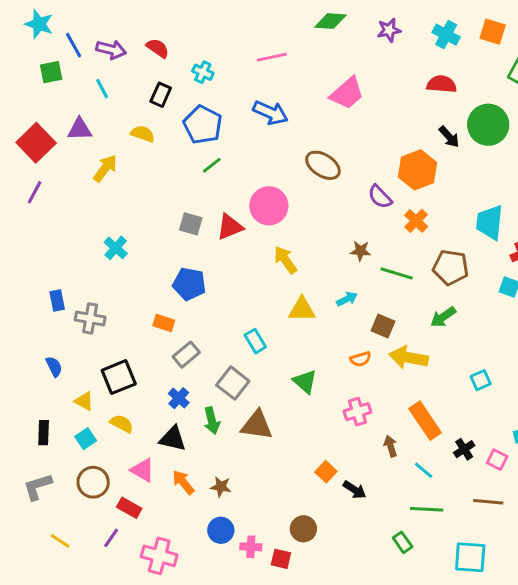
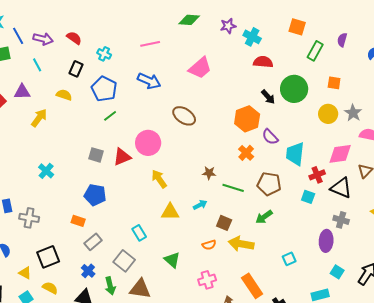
cyan cross: (446, 35) -> (252, 37), moved
purple semicircle: (380, 197) -> (270, 137), moved

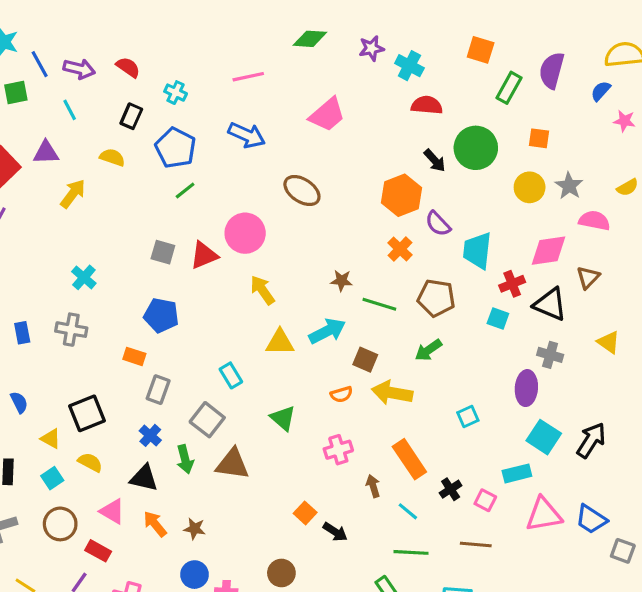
purple semicircle: (342, 40) -> (552, 70), size x1.6
cyan arrow: (200, 205) -> (327, 331), size x1.6
gray cross: (29, 218) -> (71, 330), moved
gray rectangle: (93, 242) -> (158, 390), turned -30
cyan square: (337, 272) -> (544, 437), size x1.5

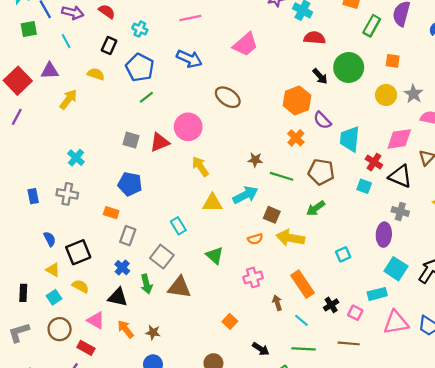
red cross: (512, 284) -> (374, 162), turned -35
blue semicircle: (19, 402) -> (50, 239), moved
black arrow: (335, 532) -> (261, 349), moved

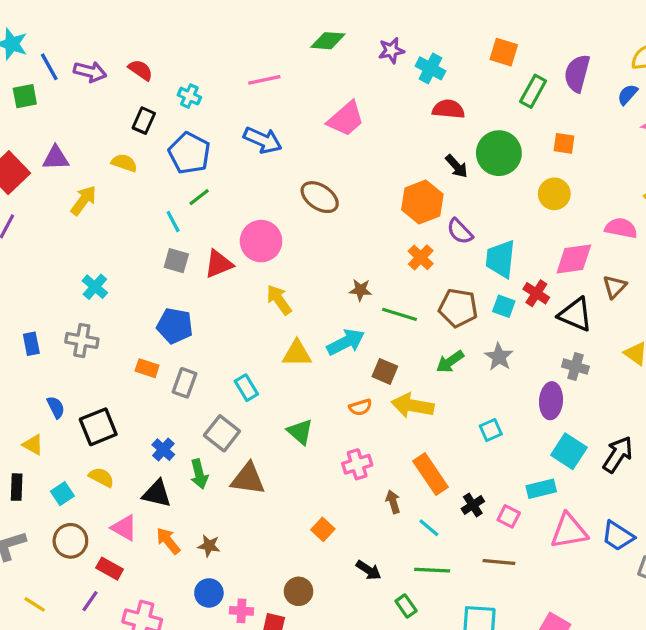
cyan line: (66, 41) -> (173, 222), moved
gray star: (414, 94) -> (499, 357), moved
cyan square: (364, 186) -> (504, 306), moved
gray rectangle: (128, 236) -> (184, 383), moved
yellow triangle: (53, 270) -> (33, 445), moved

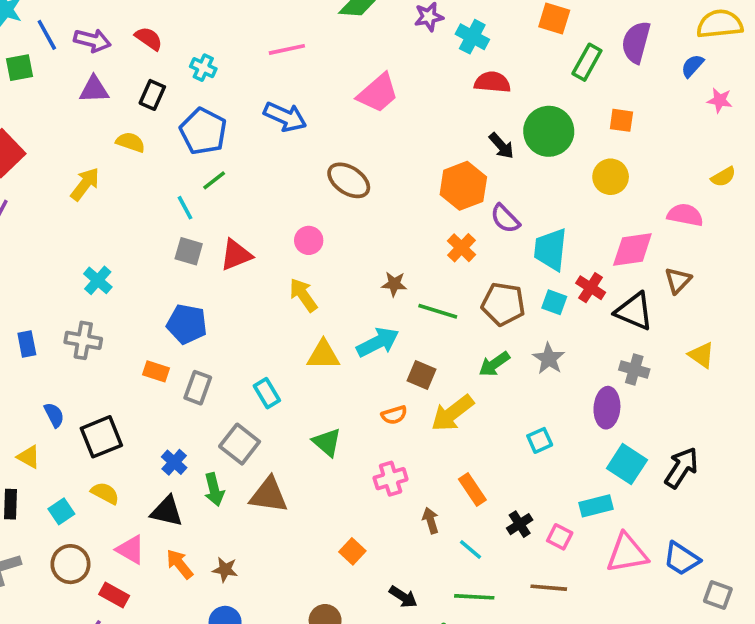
purple triangle: (56, 158) -> (94, 89), moved
pink circle: (261, 241) -> (309, 240), moved, size x0.6
yellow arrow: (413, 406) -> (452, 413), turned -48
orange rectangle: (430, 474) -> (472, 490), size x0.7

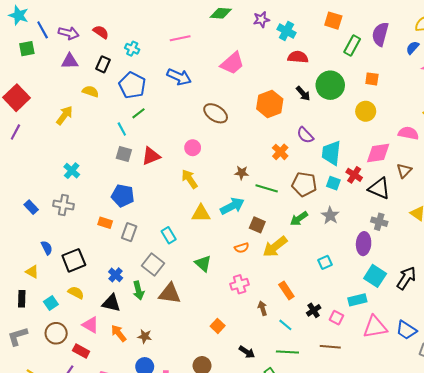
orange hexagon: (463, 186) -> (270, 104), moved
blue rectangle: (27, 344) -> (31, 207), turned -32

